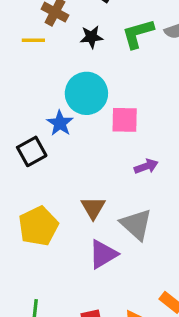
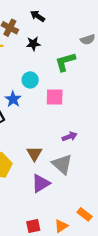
green L-shape: (138, 34) -> (65, 62), moved
cyan circle: (86, 93) -> (30, 80), size x0.6
purple arrow: (146, 166) -> (70, 137), moved

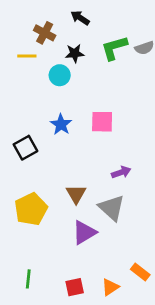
green L-shape: (65, 62) -> (114, 48), moved
cyan circle: (30, 80) -> (60, 75), moved
blue star: (13, 99) -> (61, 124), moved

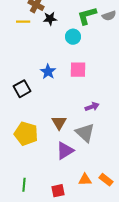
black star: (75, 53) -> (50, 19), moved
cyan circle: (60, 75) -> (73, 37), moved
yellow pentagon: (31, 209) -> (26, 134), turned -30
orange triangle: (110, 287) -> (85, 180), moved, turned 32

